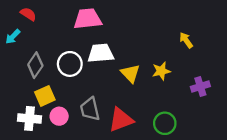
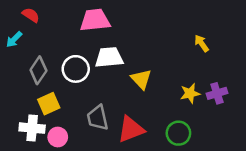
yellow star: (161, 71) -> (190, 93), moved
pink circle: (59, 116) -> (58, 137), moved

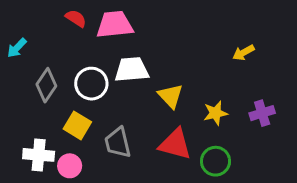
red semicircle: (31, 15) -> (76, 18), moved
yellow arrow: (202, 43) -> (243, 53), turned -84
yellow star: (190, 93) -> (216, 113), moved
yellow square: (49, 104) -> (77, 125), moved, turned -35
red triangle: (131, 129) -> (175, 144), moved, turned 36

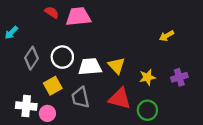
white trapezoid: (132, 70) -> (90, 67), moved
yellow square: (77, 125) -> (53, 86), turned 30

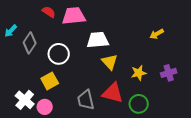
gray diamond: (32, 58) -> (30, 43), moved
white trapezoid: (90, 67) -> (98, 40), moved
gray trapezoid: (80, 97) -> (86, 100), moved
white cross: (26, 106) -> (25, 100), turned 36

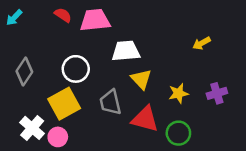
cyan arrow: (11, 31) -> (14, 18), moved
gray diamond: (30, 43) -> (24, 72), moved
yellow square: (50, 81) -> (64, 104), size x1.4
gray trapezoid: (86, 100) -> (110, 102), moved

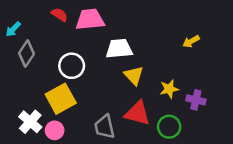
cyan arrow: (14, 18) -> (13, 29), moved
gray diamond: (24, 72) -> (27, 54), moved
purple cross: (217, 93) -> (196, 100), moved, turned 30
gray trapezoid: (110, 102) -> (105, 127), moved

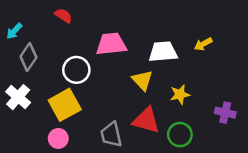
pink trapezoid: (90, 19) -> (111, 44), moved
white trapezoid: (119, 49) -> (163, 52), moved
purple cross: (196, 100) -> (225, 113), moved
white cross: (30, 122) -> (18, 97), moved

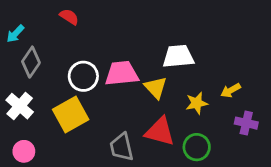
pink trapezoid: (111, 44) -> (122, 73), moved
yellow arrow: (203, 44) -> (231, 90), moved
pink circle: (58, 138) -> (24, 151), moved

